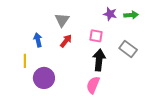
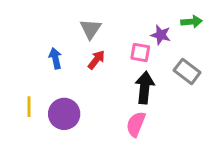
purple star: (110, 14) -> (161, 35), moved
yellow line: (25, 61) -> (29, 107), moved

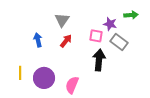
gray rectangle: (187, 71) -> (119, 42), moved
pink semicircle: (136, 124) -> (72, 85), moved

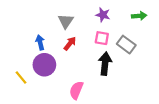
purple star: (110, 24) -> (103, 15), moved
yellow line: (20, 73) -> (21, 77), turned -40
purple circle: (44, 78) -> (44, 65), moved

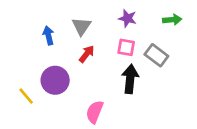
blue arrow: (40, 42) -> (48, 36), moved

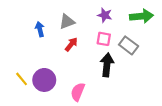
green arrow: (172, 20) -> (142, 16), size x1.5
gray triangle: (81, 26) -> (67, 22), turned 35
purple circle: (55, 80) -> (44, 80), moved

